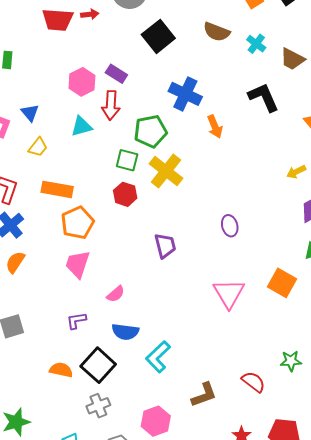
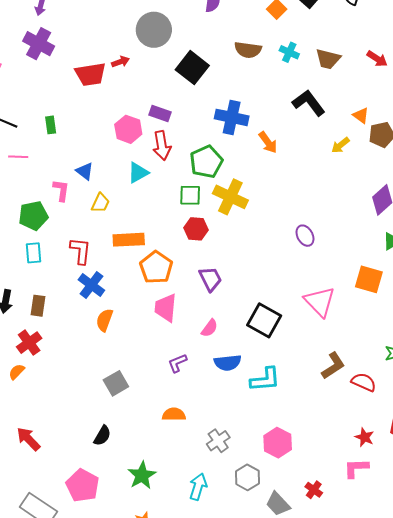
yellow arrow: (296, 172) -> (340, 145), moved
purple trapezoid: (165, 246) -> (210, 279), moved
cyan L-shape: (158, 357) -> (265, 380), turned -128
black square: (98, 365) -> (264, 320), moved
brown L-shape: (204, 395) -> (333, 366), moved

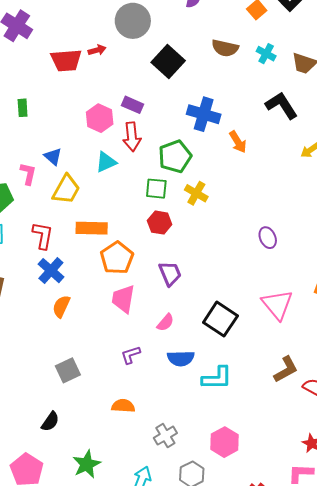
yellow cross: (230, 197) -> (196, 193), size x0.7
yellow trapezoid: (100, 203) -> (66, 189), size x1.5

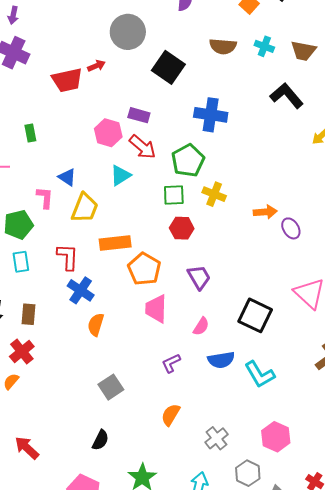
red arrow: (132, 137) -> (143, 147), turned -36
orange arrow: (238, 142) -> (265, 212), moved, turned -55
cyan L-shape: (217, 378) -> (260, 374), turned 68
orange semicircle: (123, 406) -> (171, 415), turned -55

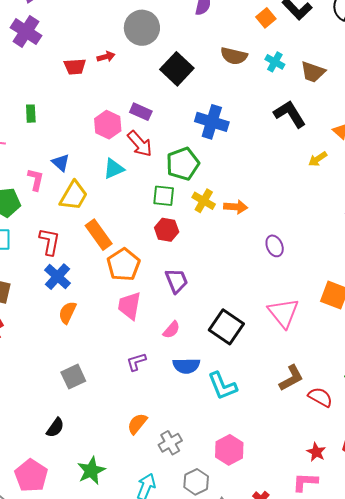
red trapezoid: (67, 80) -> (75, 67), size x0.7
orange arrow: (265, 212) -> (236, 207), moved
orange rectangle: (115, 243) -> (99, 235), turned 52
orange semicircle: (171, 415) -> (137, 424), moved

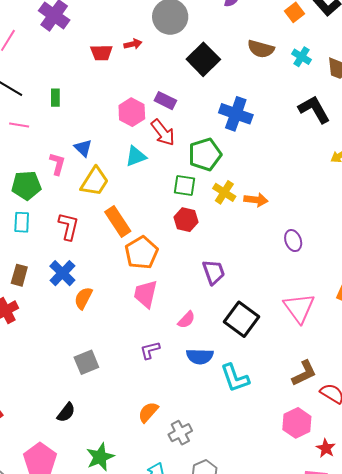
blue cross: (58, 277) -> (62, 273), moved
purple trapezoid: (176, 281) -> (214, 272), moved
pink hexagon: (229, 450) -> (297, 423), moved

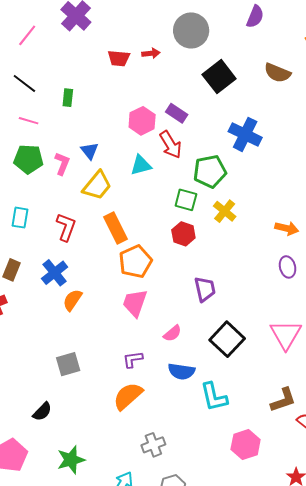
green pentagon: (26, 185) -> (28, 159), moved
orange arrow: (256, 200) -> (287, 228), moved
orange semicircle: (148, 412) -> (128, 396), moved, size x1.4
pink hexagon: (297, 423) -> (246, 445), moved

